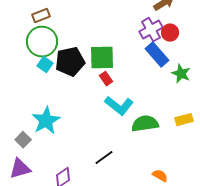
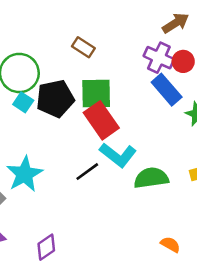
brown rectangle: (41, 16) -> (83, 47), moved, turned 54
purple cross: (151, 30) -> (159, 58), turned -35
red rectangle: (106, 79) -> (101, 120), size x2.0
black line: (104, 158) -> (87, 172), moved

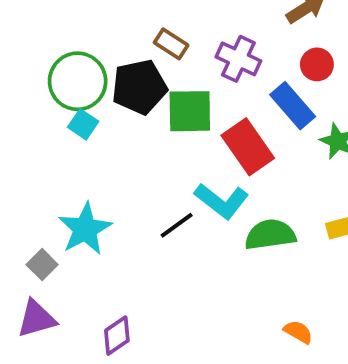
purple cross: (159, 58) -> (238, 59), moved
black pentagon: (55, 99) -> (139, 87), moved
red rectangle: (101, 120) -> (248, 147), moved

